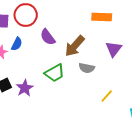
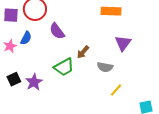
brown arrow: (75, 46) -> (83, 52), moved, size x0.6
gray semicircle: (87, 68) -> (105, 67), moved

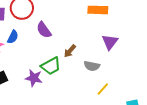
purple star: (34, 82) -> (34, 78), moved, turned -30

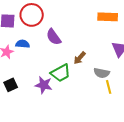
blue semicircle: (13, 37) -> (23, 44), turned -112
yellow line: (103, 89) -> (109, 87), moved, turned -56

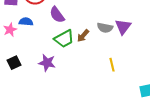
green trapezoid: (61, 73) -> (64, 39), moved
gray semicircle: (102, 73) -> (105, 28), moved

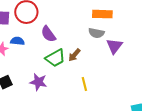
gray semicircle: (105, 28) -> (96, 33), moved
yellow line: (112, 65) -> (84, 84), moved

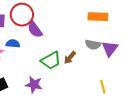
gray semicircle: (96, 33) -> (93, 45), moved
purple semicircle: (48, 34) -> (35, 30), moved
yellow line: (84, 84) -> (103, 87), moved

